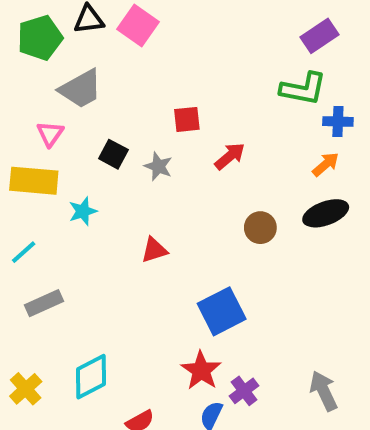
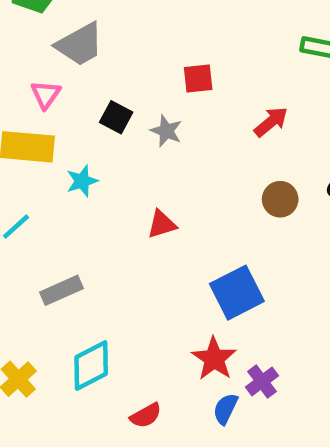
red arrow: (230, 156) -> (271, 122), moved
gray rectangle: (44, 303) -> (62, 290), moved

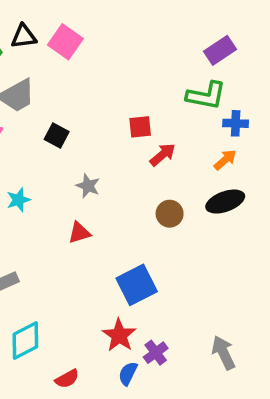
red square: (198, 79) -> (140, 127), moved
black square: (116, 117) -> (57, 136), moved
gray star: (166, 131) -> (88, 186), moved

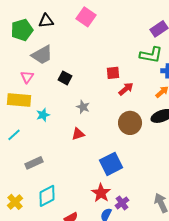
pink square: (65, 42) -> (86, 17), moved
brown circle: (170, 214) -> (130, 123), size x1.5

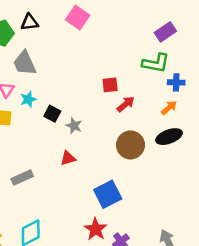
gray trapezoid: (42, 55) -> (25, 63), turned 95
black square: (65, 78) -> (52, 114), moved
cyan star: (43, 115) -> (28, 99), moved
gray rectangle: (34, 163) -> (22, 177), moved

